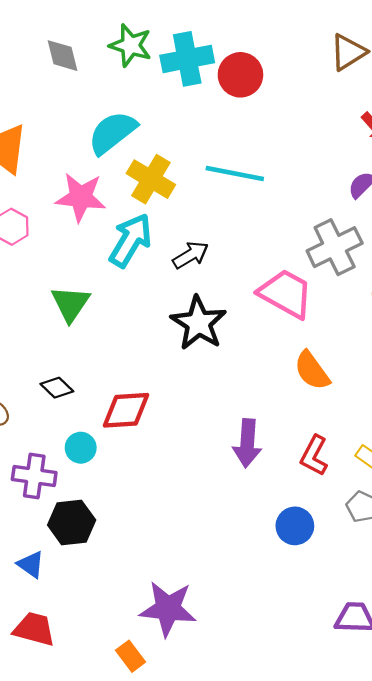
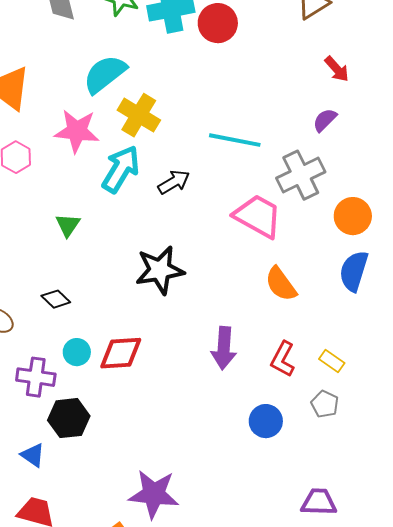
cyan line: (235, 173) -> (235, 140), moved
green triangle: (70, 304) -> (68, 225), size x0.7
black star: (199, 323) -> (160, 270), moved, turned 30
red diamond: (126, 410) -> (121, 353), moved

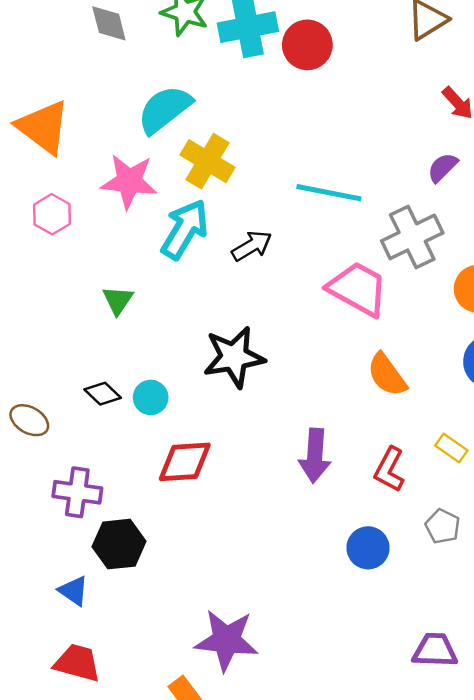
cyan circle: (77, 352) -> (151, 397), moved
yellow rectangle: (332, 361) -> (451, 448), moved

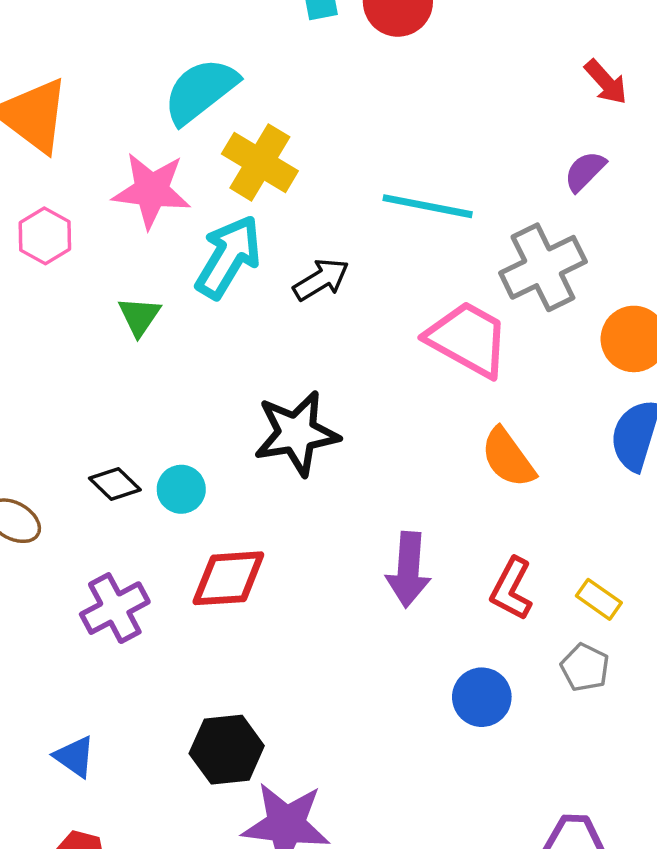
green triangle: (118, 300) -> (139, 316), moved
yellow rectangle: (451, 448) -> (599, 599), moved
purple cross: (77, 492) -> (115, 608), moved, turned -36
black hexagon: (119, 544) -> (227, 750), moved

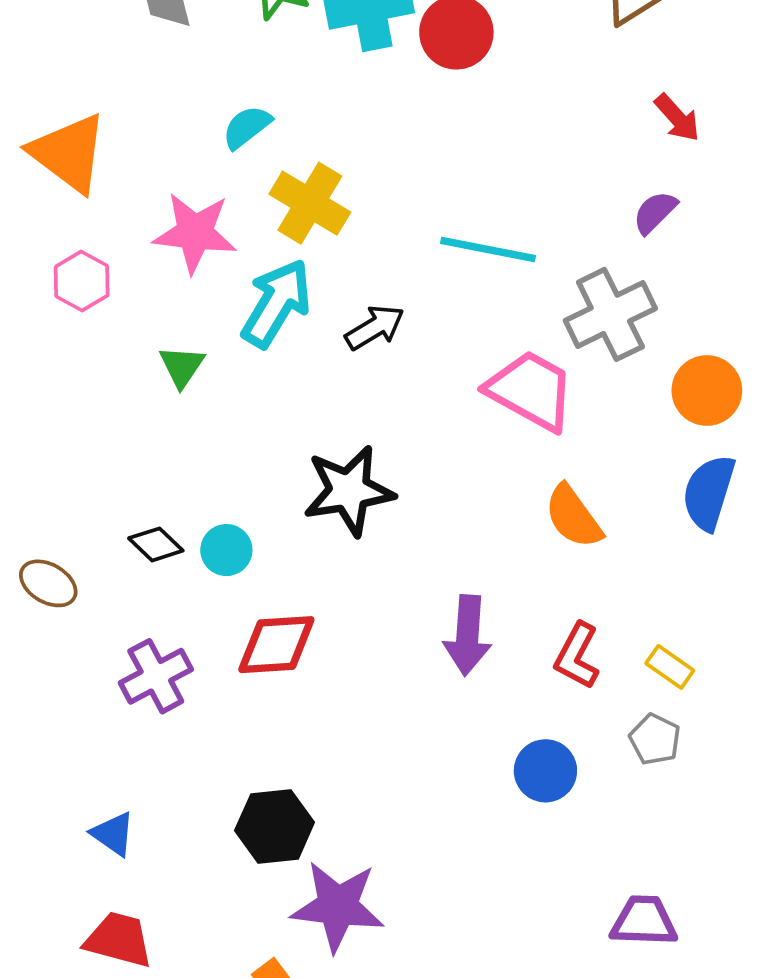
cyan semicircle: (200, 91) -> (247, 127), size x0.6

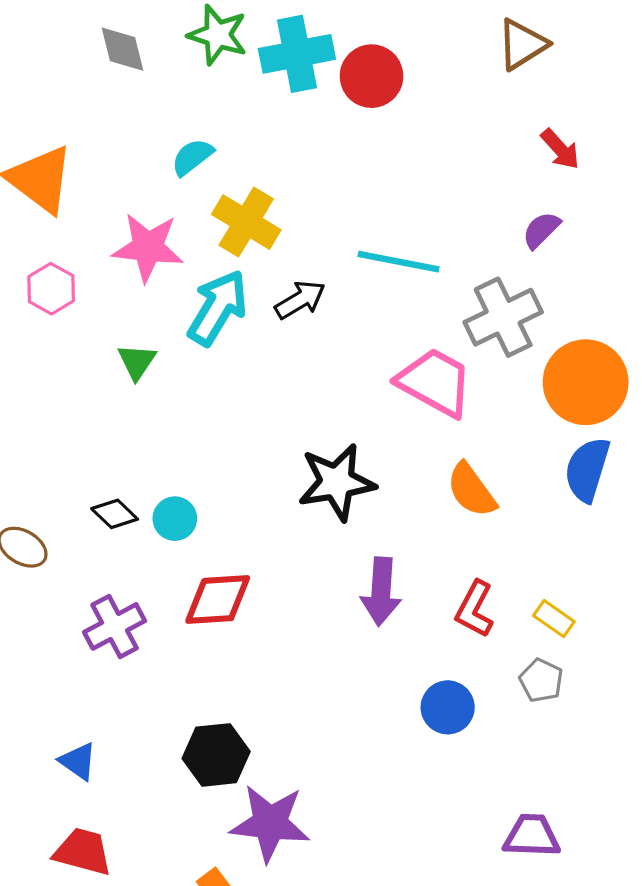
black arrow: (375, 327) -> (300, 300), moved
orange circle: (707, 390) -> (586, 382), size x1.4
black star: (349, 491) -> (337, 482), moved

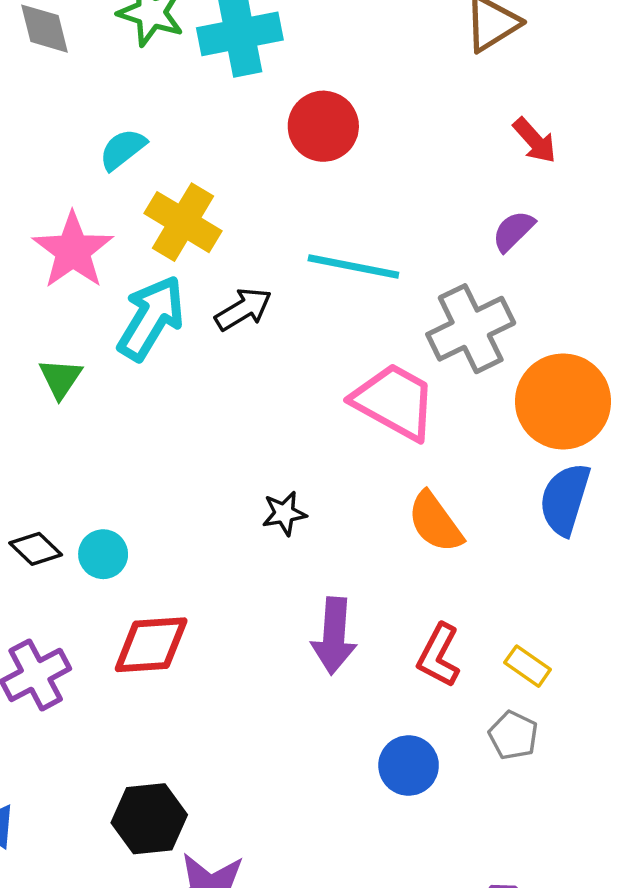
red circle: (371, 76) -> (323, 126), moved
pink star: (148, 247) -> (73, 251), turned 30
black star: (337, 482) -> (284, 513), size x0.5

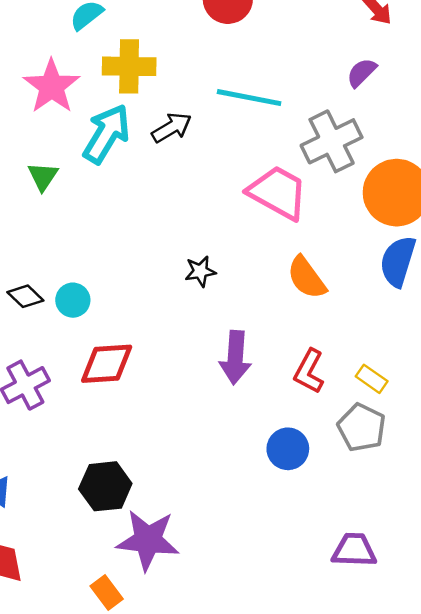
yellow cross: (183, 222) -> (129, 66), turned -30
gray pentagon: (513, 735) -> (362, 428), size x1.4

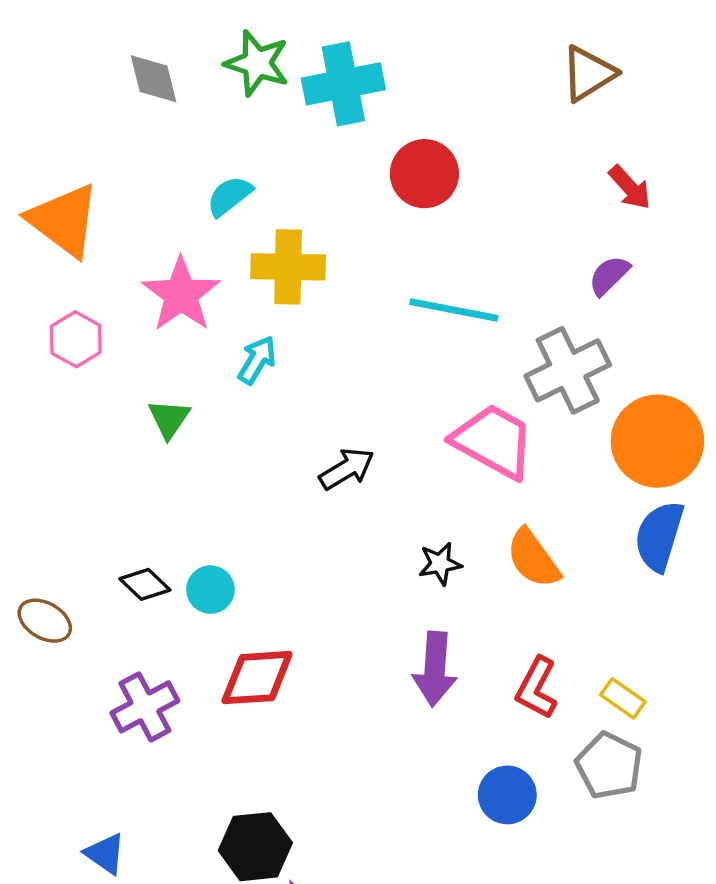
black arrow: (172, 128) -> (347, 469), moved
cyan arrow: (107, 134) -> (257, 360), size x0.6
black star: (200, 271) -> (440, 564), moved

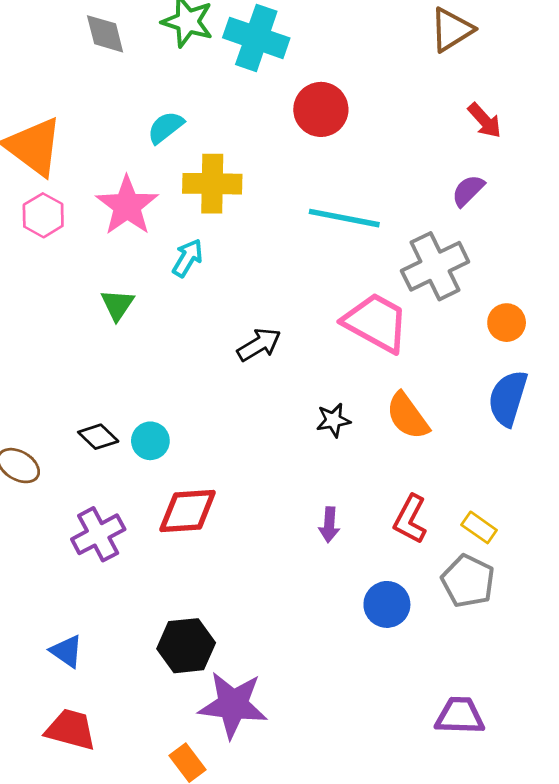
cyan cross: (343, 84) -> (256, 38), turned 30
pink hexagon: (76, 339) -> (43, 215), moved
orange circle: (657, 441) -> (507, 323), size x0.5
purple arrow: (435, 669) -> (329, 525), moved, size x0.6

